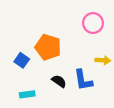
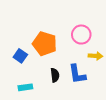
pink circle: (93, 23) -> (81, 35), moved
black semicircle: (59, 81) -> (55, 75), turned 48

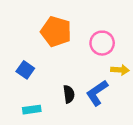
orange pentagon: (45, 44) -> (56, 32), moved
blue L-shape: (77, 74) -> (97, 93), turned 65

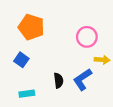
orange pentagon: (56, 32) -> (31, 27), moved

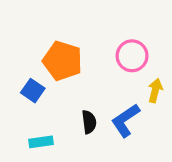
orange pentagon: (31, 27) -> (63, 61), moved
yellow arrow: (102, 60) -> (155, 91), turned -80

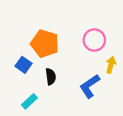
black semicircle: (89, 122) -> (51, 77), moved
cyan rectangle: (41, 142) -> (29, 101), turned -35

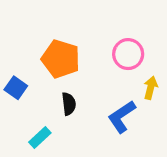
blue square: (24, 65) -> (16, 88), moved

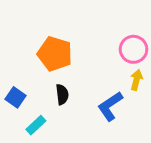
pink circle: (128, 54) -> (133, 49), moved
blue square: (16, 88) -> (16, 97), moved

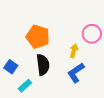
yellow arrow: (136, 80) -> (74, 51), moved
black semicircle: (62, 94) -> (43, 65), size x1.5

